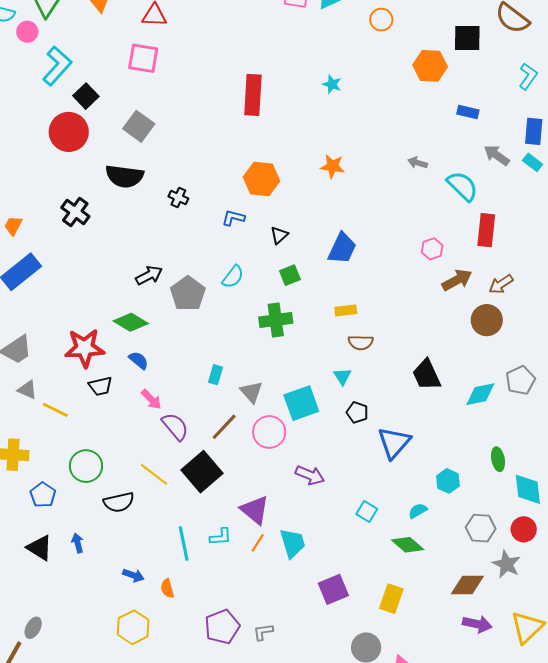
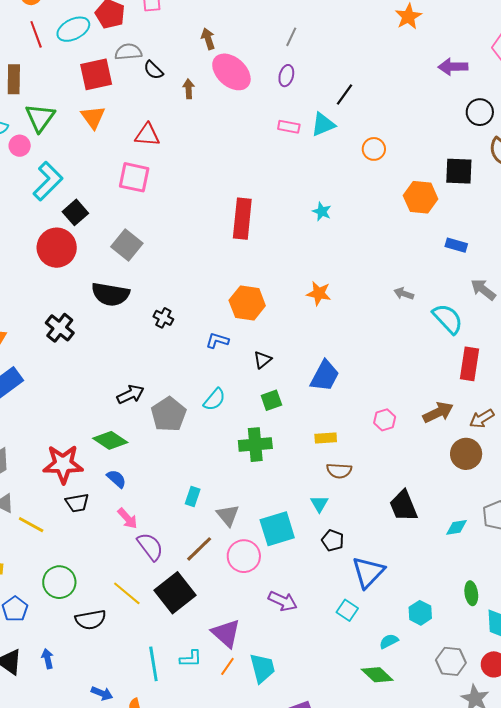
pink hexagon: (432, 249) -> (385, 420), moved
cyan diamond: (480, 394) -> (456, 527), size x0.7
cyan square: (367, 512) -> (347, 610), moved

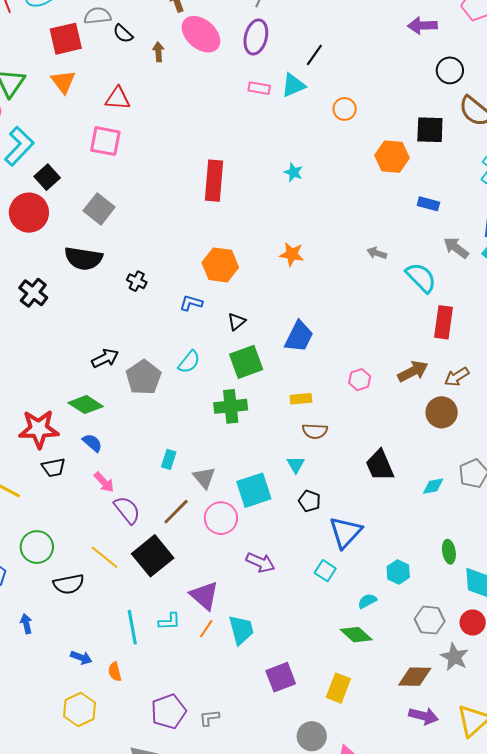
purple ellipse: (286, 76) -> (256, 37), size x1.6
green square: (271, 400) -> (246, 362), size x1.6

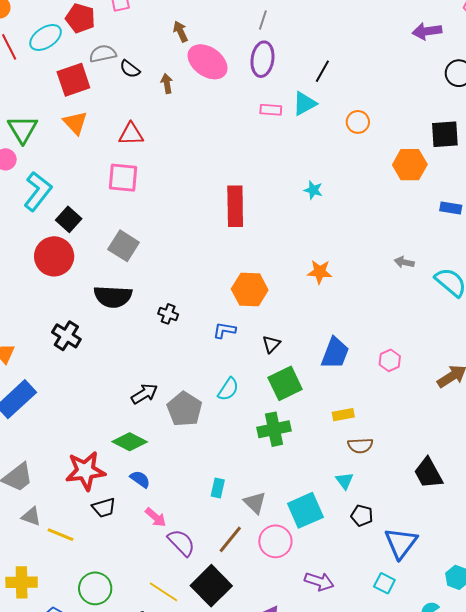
pink hexagon: (360, 380) -> (390, 360), moved

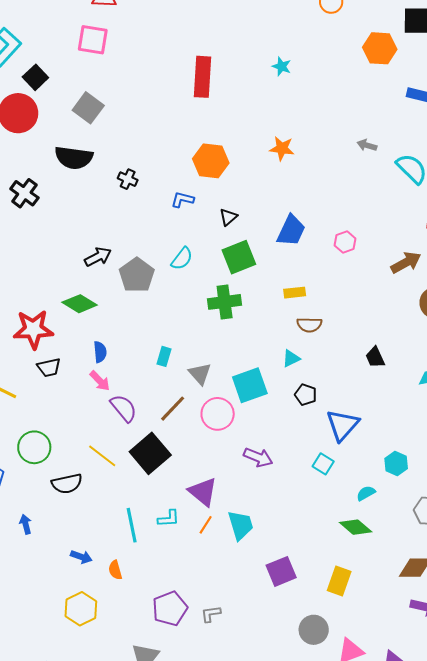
black trapezoid: (428, 473) -> (375, 357), size x0.7
blue semicircle: (140, 479) -> (100, 352), moved, turned 45
cyan triangle: (345, 481) -> (291, 359), turned 36

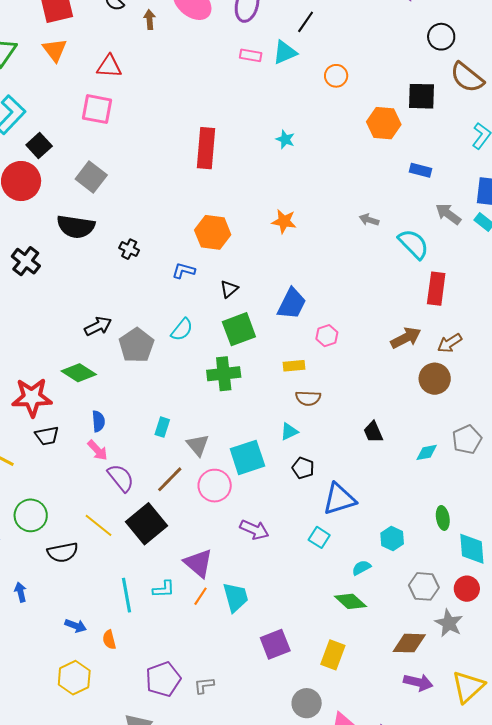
pink hexagon: (345, 242) -> (327, 336), moved
blue triangle: (342, 425) -> (339, 499), turned 30

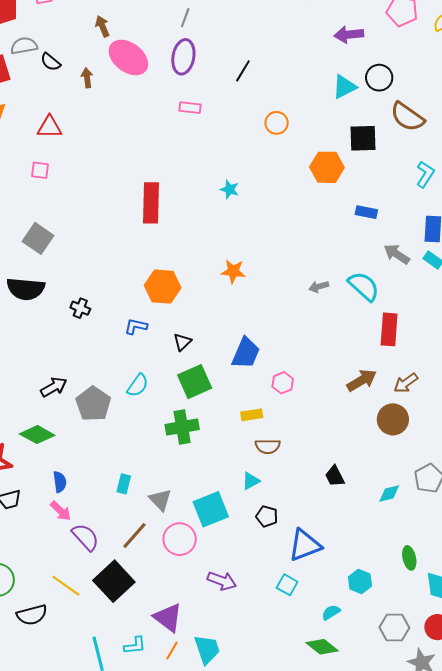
cyan triangle: (285, 52) -> (344, 87), moved
pink square: (97, 109) -> (40, 170), size x0.6
gray arrow: (369, 220) -> (319, 287), moved, turned -30

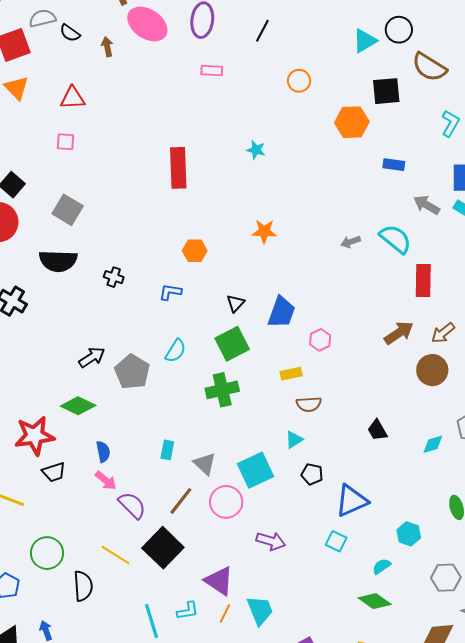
orange hexagon: (163, 287) -> (195, 251), size x0.7
black triangle: (182, 342) -> (236, 303), moved
black semicircle: (32, 615) -> (83, 586), turned -76

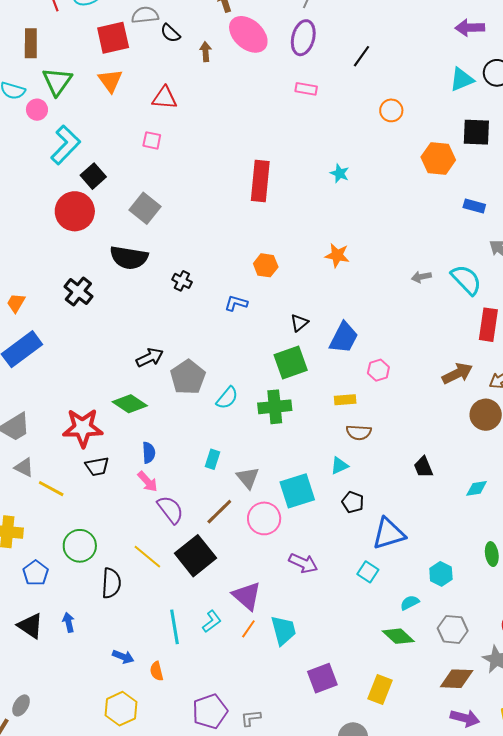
cyan semicircle: (176, 351) -> (227, 398), moved
gray hexagon: (446, 578) -> (453, 629), moved
cyan L-shape: (188, 611) -> (212, 621), turned -35

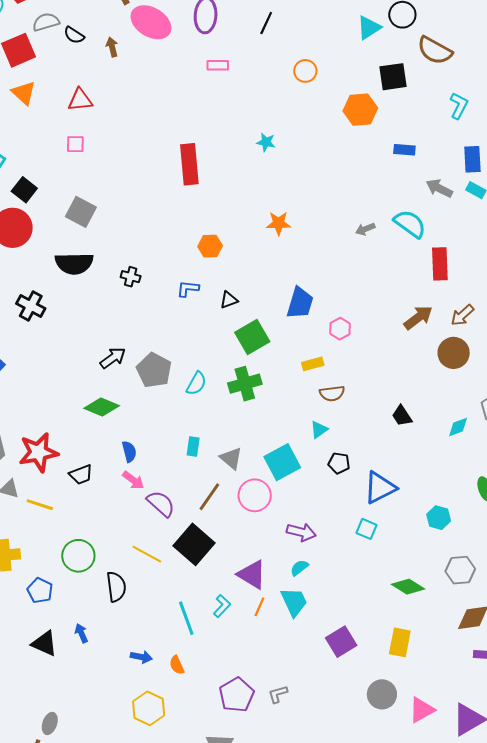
black triangle: (299, 323) -> (229, 300), moved, turned 30
red star: (83, 428) -> (38, 452), moved
cyan semicircle: (410, 603) -> (299, 568), moved

